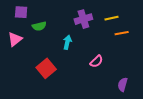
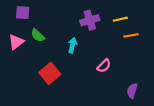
green semicircle: (39, 26) -> (38, 35), moved, turned 56

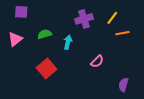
yellow line: (120, 19) -> (112, 18), turned -40
green semicircle: (38, 35) -> (45, 34), moved, turned 120

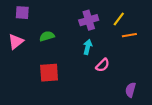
cyan arrow: (68, 42) -> (88, 47), moved
red square: (47, 69) -> (49, 73), turned 36

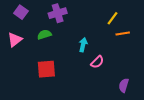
purple square: (22, 13) -> (21, 12), turned 32
purple cross: (89, 20) -> (58, 13), moved

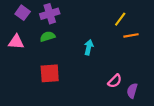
purple cross: (58, 13) -> (50, 14), moved
pink triangle: (15, 40) -> (16, 42), turned 42
pink semicircle: (97, 62) -> (115, 81), moved

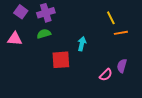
yellow line: (120, 19) -> (111, 18), turned -64
red square: (50, 73) -> (61, 60), moved
purple semicircle: (132, 91) -> (122, 66), moved

